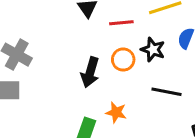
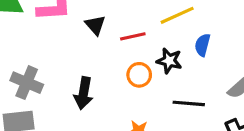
black arrow: (90, 72) -> (84, 93), moved

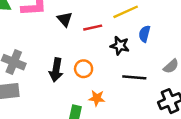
orange circle: (139, 75) -> (84, 69), moved

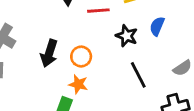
black line: (134, 77) -> (138, 75), turned 50
orange star: (97, 98) -> (78, 84), moved

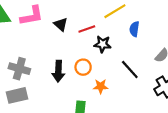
black star: (127, 36) -> (103, 44), moved
orange star: (78, 84) -> (101, 86), moved

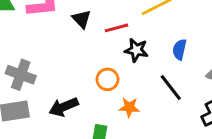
blue semicircle: (134, 29) -> (179, 49), moved
black arrow: (58, 71) -> (64, 107), moved, turned 60

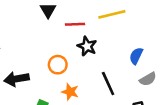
blue semicircle: (179, 49) -> (136, 56), moved

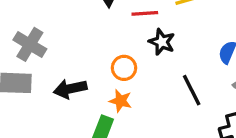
orange star: (70, 92) -> (120, 101), moved

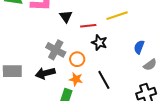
gray cross: (30, 44) -> (56, 50), moved
black line: (192, 90) -> (104, 80), moved

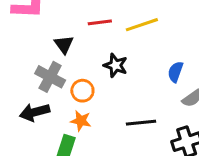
black triangle: (66, 16) -> (64, 44), moved
red line: (88, 26) -> (100, 22), moved
black line: (104, 80) -> (141, 123), moved, turned -66

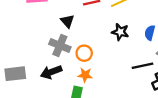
black star: (116, 65) -> (120, 32), moved
black line: (141, 123) -> (143, 66), moved

